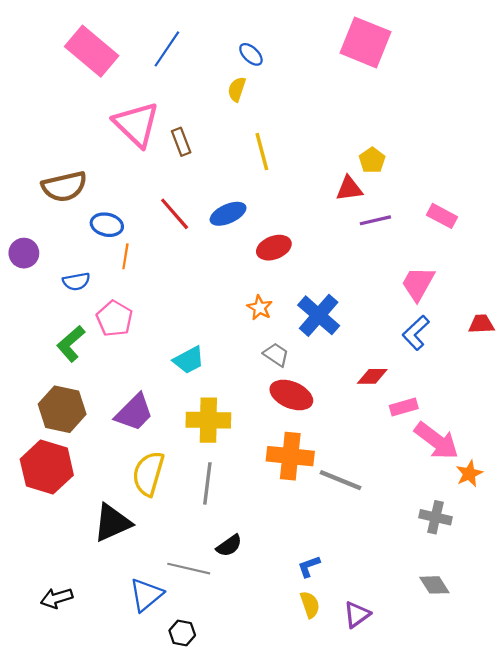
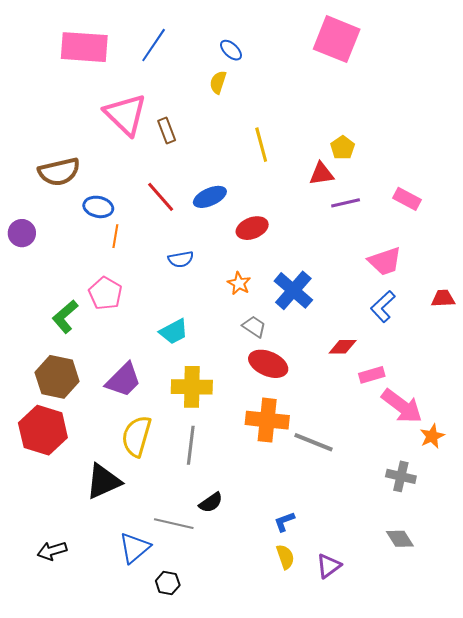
pink rectangle: (92, 51) -> (84, 47), turned -36
yellow line: (262, 152) -> (261, 145), moved
blue semicircle: (76, 281) -> (181, 259), moved
pink trapezoid: (418, 284) -> (385, 261), turned -138

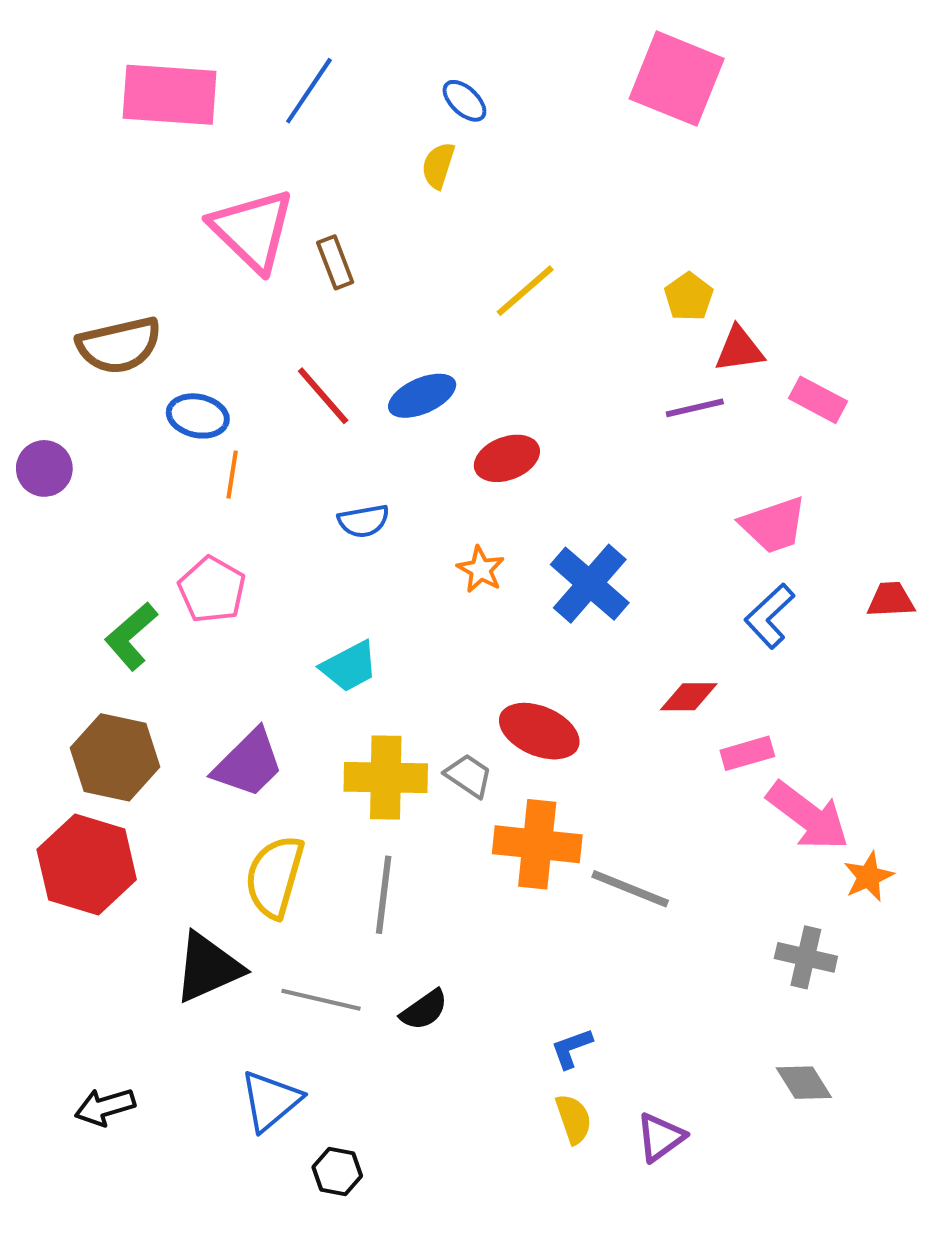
yellow line: (261, 145) -> (525, 291), turned 64
red triangle: (321, 174) -> (739, 349), moved
gray trapezoid: (254, 327) -> (469, 776), moved
gray line: (174, 524) -> (321, 1000), moved

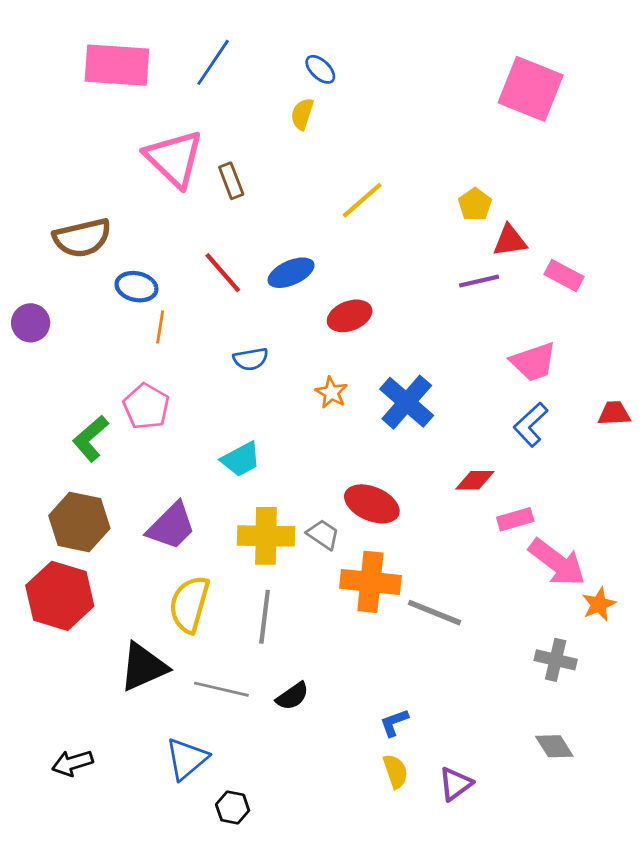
pink square: (677, 79) -> (531, 89), moved

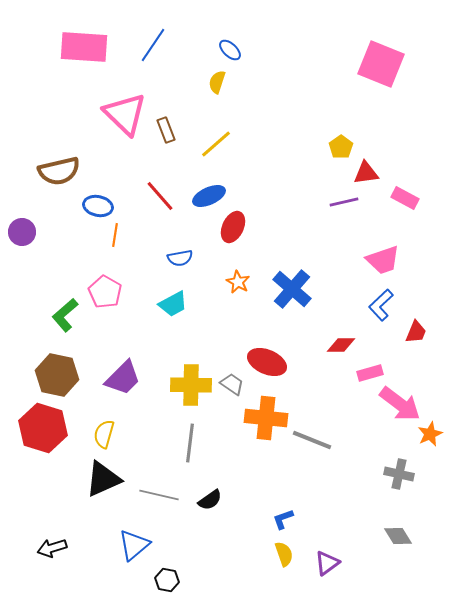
yellow line: (362, 200) -> (216, 144), moved
red ellipse: (350, 316) -> (233, 227), moved, turned -44
red trapezoid: (614, 413) -> (416, 332), moved, turned 115
cyan trapezoid: (241, 459) -> (173, 304), moved
yellow semicircle: (189, 604) -> (104, 434), moved, size x0.7

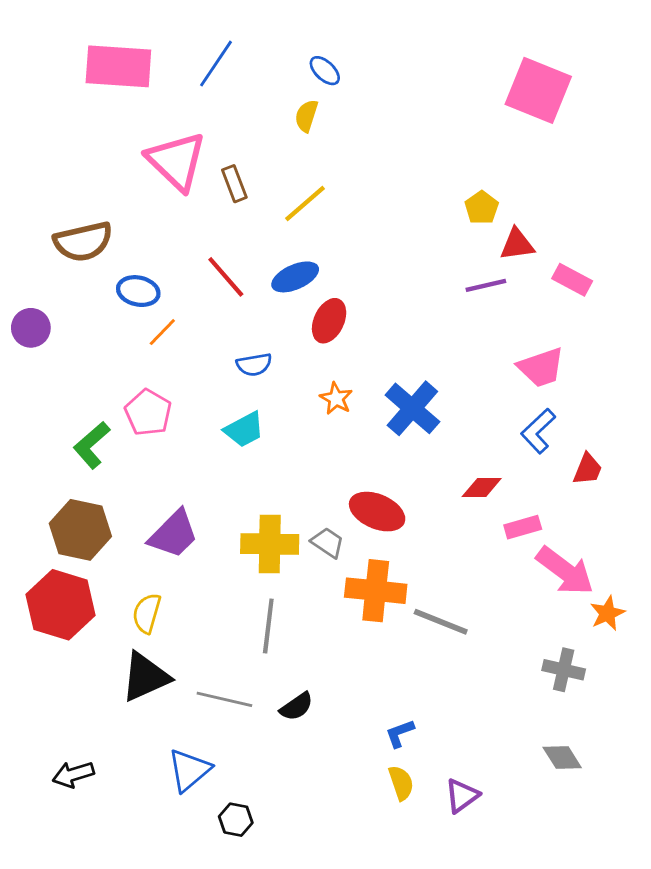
orange line: (115, 235) -> (162, 332), turned 35

